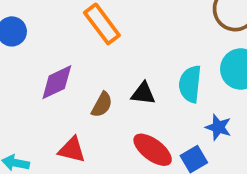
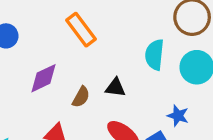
cyan semicircle: (190, 84) -> (155, 55), moved

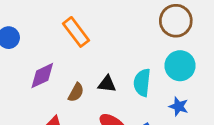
cyan semicircle: (155, 55) -> (142, 83), moved
blue star: (178, 116) -> (179, 106), moved

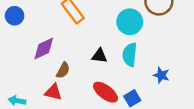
cyan circle: (180, 66) -> (130, 22), moved
brown semicircle: (76, 92) -> (63, 70), moved

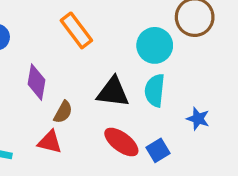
purple diamond: (44, 48) -> (36, 82), turned -55
black triangle: (99, 56) -> (113, 92), size x1.5

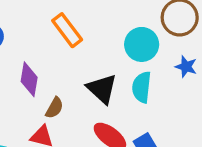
black triangle: (113, 92) -> (102, 89), turned 36
blue star: (198, 119) -> (186, 67), moved

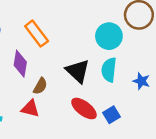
orange rectangle: (67, 30) -> (37, 34), moved
blue star: (186, 67) -> (141, 81), moved

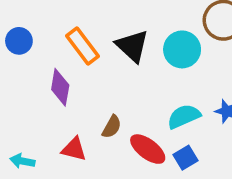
cyan semicircle: (109, 70) -> (184, 116), moved, turned 60
black triangle: (78, 71) -> (132, 46), moved
brown semicircle: (40, 86) -> (112, 127), moved

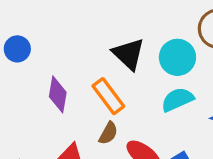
orange rectangle: (82, 46) -> (108, 96), moved
cyan semicircle: (184, 116) -> (177, 99), moved

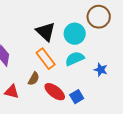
orange rectangle: (108, 96) -> (46, 59), moved

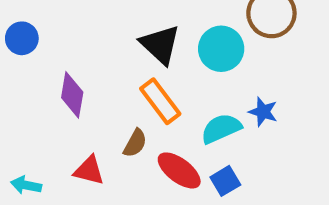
cyan semicircle: (75, 59) -> (221, 128), moved
blue star: (101, 70) -> (263, 112), moved

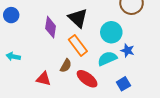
cyan circle: (221, 49) -> (111, 32), moved
purple diamond: (72, 95) -> (51, 27), moved
blue square: (225, 181) -> (123, 84), moved
cyan arrow: (26, 185) -> (13, 57), moved

